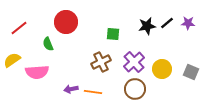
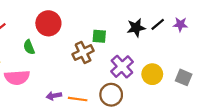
brown cross: (101, 62) -> (83, 53), moved
brown circle: (135, 89) -> (111, 95), moved

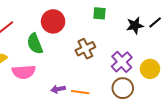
green square: (99, 36) -> (100, 13), moved
green semicircle: (29, 47) -> (35, 44), size x1.5
brown circle: (111, 95) -> (123, 88), moved

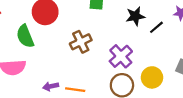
black line: (155, 22) -> (156, 27), moved
yellow circle: (150, 69) -> (152, 77), moved

